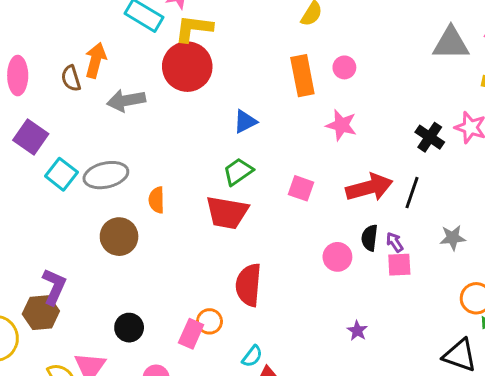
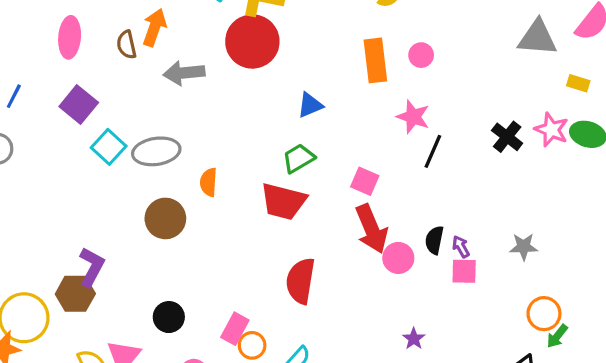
red arrow: (369, 187) -> (371, 229), moved, turned 78
black line: (412, 193) -> (433, 151), moved
orange circle: (209, 321) -> (252, 345), moved

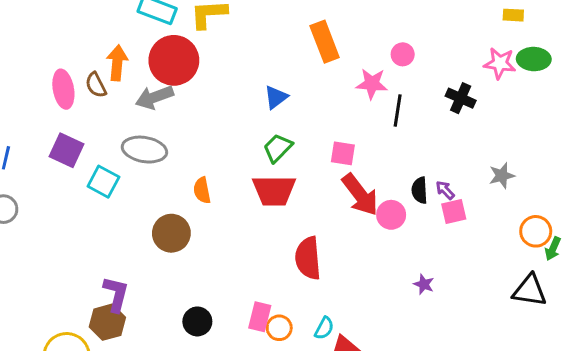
pink ellipse: (70, 37) -> (63, 89), moved
red circle: (252, 41) -> (174, 60), moved
pink circle: (421, 55) -> (403, 54), moved
black cross: (507, 137) -> (461, 98), moved
gray ellipse: (156, 151) -> (144, 150), moved, turned 33

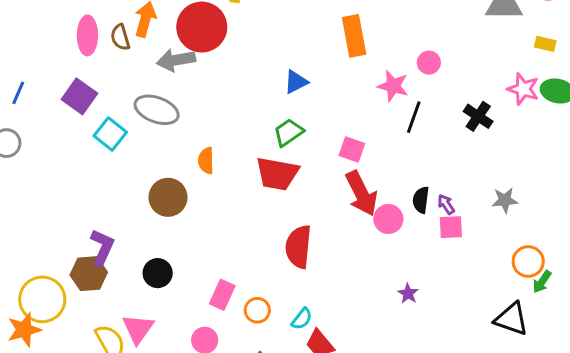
pink rectangle: (260, 317) -> (222, 295), moved
black circle: (197, 321) -> (158, 273), moved

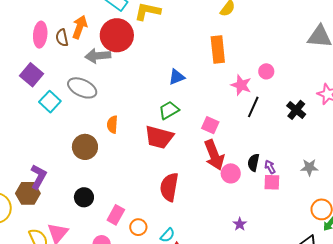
black circle: (158, 273) -> (84, 197), moved

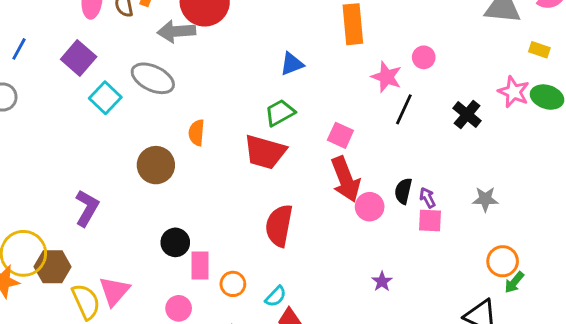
brown hexagon: (28, 193) -> (53, 267), moved
black circle: (84, 197) -> (175, 242), moved
pink rectangle: (116, 215) -> (200, 266), turned -30

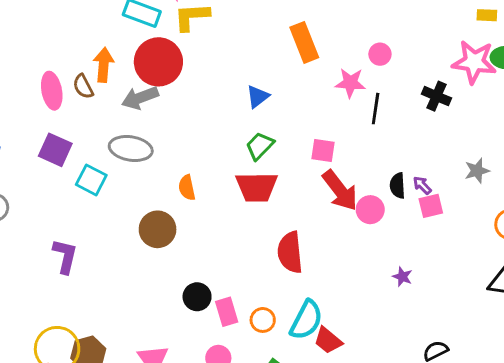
pink star: (514, 92) -> (474, 62), size x1.4
purple L-shape: (87, 208) -> (65, 256), moved
cyan semicircle: (276, 296) -> (306, 320), size x1.8

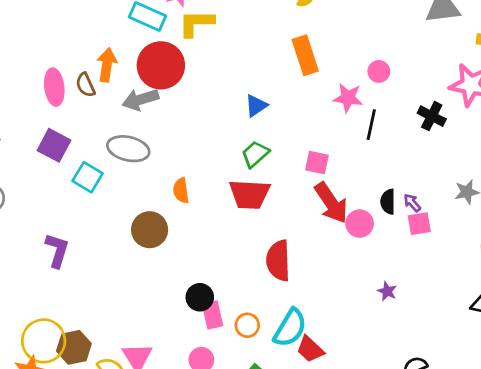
black circle: (197, 297) -> (200, 297), moved

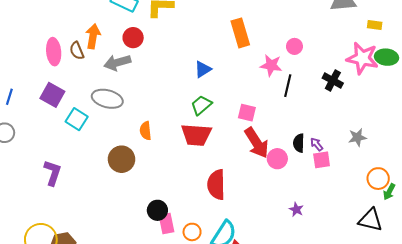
red circle: (161, 65) -> (133, 38), size x0.6

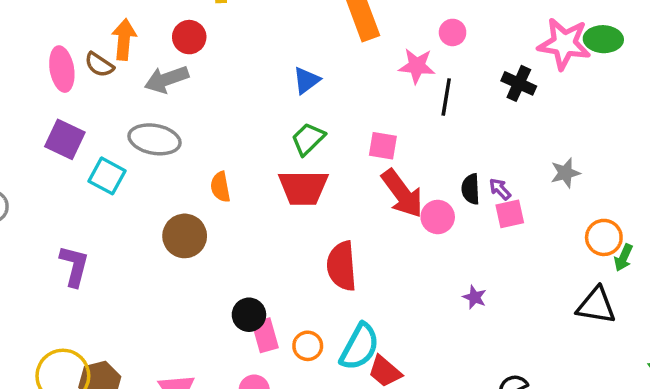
brown semicircle: (77, 51) -> (99, 65), turned -30

